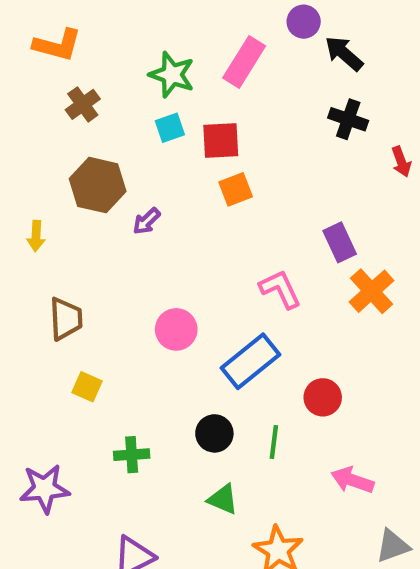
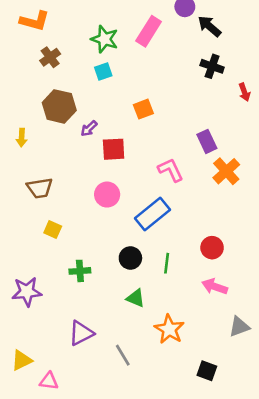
red square: (221, 140) -> (114, 149), moved
brown trapezoid: (66, 319) -> (40, 188), turned 84
red circle: (323, 397) -> (212, 248), moved

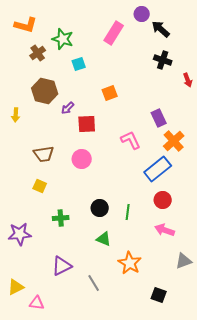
green star: (105, 39) -> (63, 39), moved
brown trapezoid: (40, 188) -> (44, 154), moved
blue rectangle: (152, 214) -> (158, 169), moved

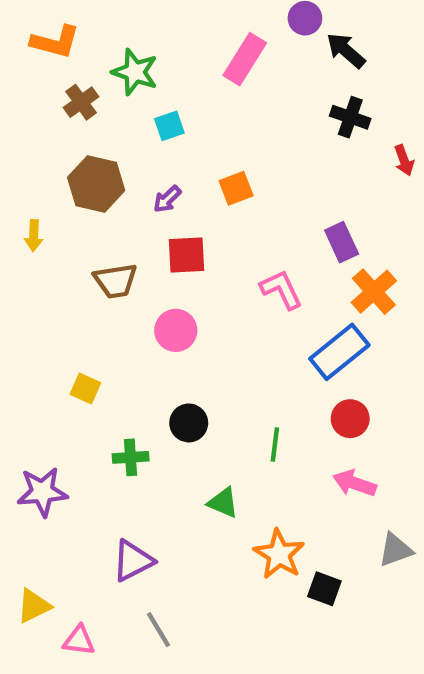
purple arrow: (68, 108) -> (167, 199), moved
brown trapezoid: (44, 154) -> (116, 281), moved
black circle: (100, 208) -> (189, 423), moved
gray line: (94, 283) -> (159, 630), moved
black square: (159, 295) -> (324, 589), moved

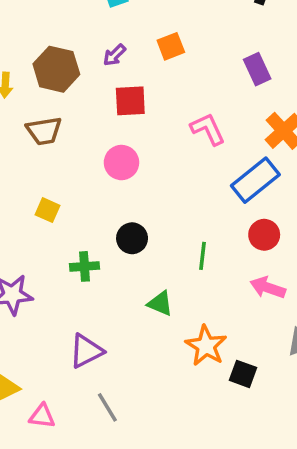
brown hexagon: (96, 184) -> (56, 69), moved
purple rectangle: (342, 242) -> (257, 69), moved
brown trapezoid: (116, 281) -> (44, 131), moved

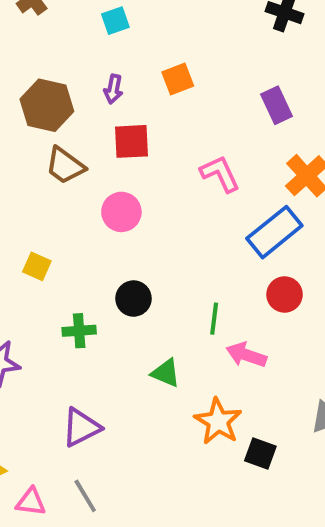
purple arrow: (114, 55) -> (113, 89), turned -35
brown trapezoid: (44, 131) -> (65, 166), moved, turned 45
pink arrow: (268, 288) -> (246, 355), moved
gray line: (107, 407) -> (85, 496), moved

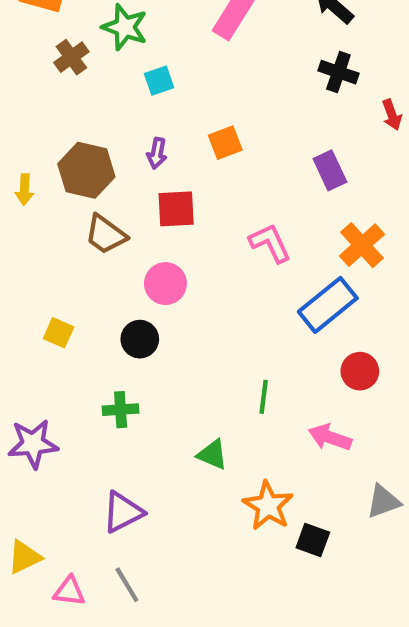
yellow square: (37, 266) -> (59, 333), moved
red circle: (285, 294) -> (360, 371), moved
black circle: (134, 299) -> (140, 339), moved
pink arrow: (246, 355) -> (330, 437), moved

